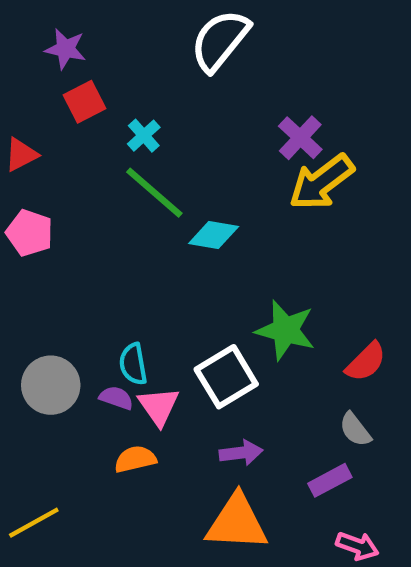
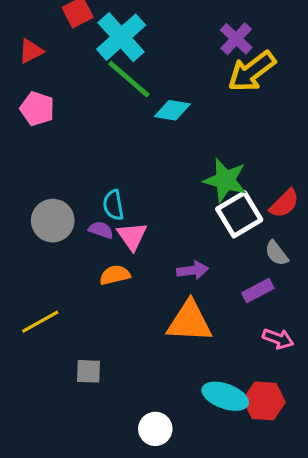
cyan cross: (144, 136) -> (121, 37), size x2.0
white square: (226, 377) -> (239, 214), moved

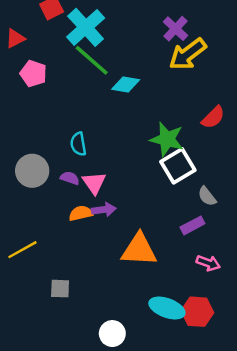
pink pentagon: (37, 109) -> (33, 74), moved
red semicircle: (284, 203) -> (213, 117), moved
cyan semicircle: (113, 205) -> (78, 144), moved
purple arrow: (193, 270) -> (104, 210), moved

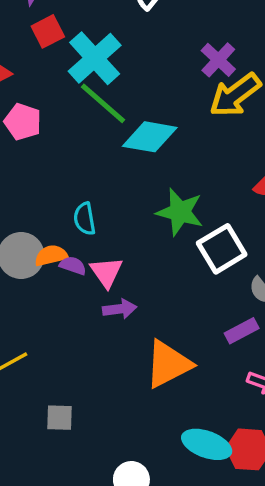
cyan diamond: (126, 85) -> (150, 137), size x1.4
green star: (167, 139) -> (180, 212), moved
orange semicircle: (81, 213) -> (51, 255), moved
orange triangle: (139, 250) -> (168, 364), turned -30

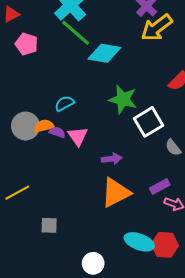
cyan semicircle: (85, 219) -> (64, 103), turned 72
purple arrow: (120, 309) -> (112, 159), moved
purple rectangle: (242, 331) -> (160, 186), moved

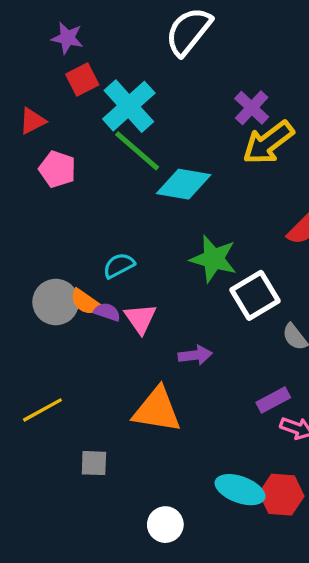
orange semicircle: (44, 126) -> (86, 302), turned -132
orange triangle: (116, 193) -> (157, 410), moved, turned 36

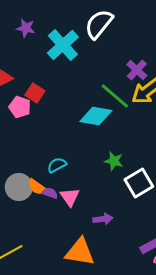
red square: (82, 79) -> (35, 93), moved, turned -30
cyan cross: (129, 106) -> (63, 45), moved
green line: (137, 151) -> (115, 96), moved
green star: (213, 259) -> (114, 161), size x0.7

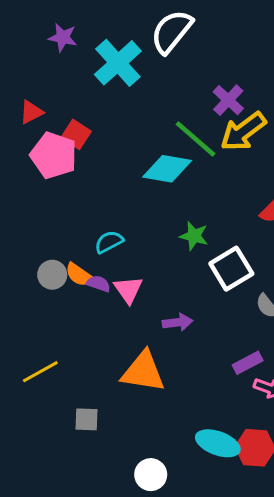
pink pentagon: (20, 107) -> (54, 155), size x1.4
gray circle: (19, 187) -> (52, 275), size x0.7

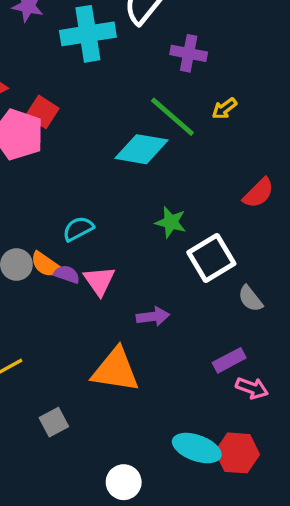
cyan cross: (118, 63) -> (88, 34), turned 33
purple cross: (228, 100) -> (189, 53), moved, turned -32
yellow arrow: (243, 131) -> (224, 109), size x0.5
gray square: (87, 419) -> (54, 422), turned -30

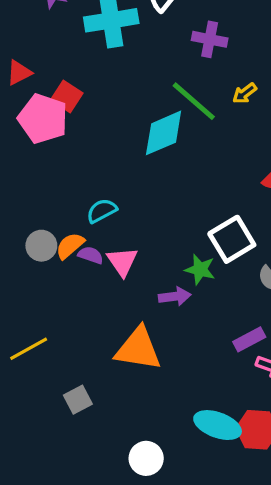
cyan diamond: (142, 149) -> (164, 133), turned -33
green star: (171, 222) -> (200, 269), moved
orange semicircle: (46, 265) -> (70, 246), turned 104

